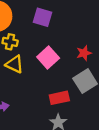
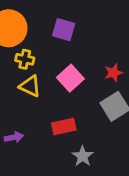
red rectangle: (59, 98) -> (64, 127), moved

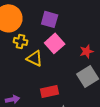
pink square: (70, 78) -> (55, 43), moved
yellow triangle: (30, 86) -> (34, 58), moved

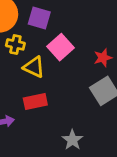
purple square: (50, 19) -> (39, 18), moved
red rectangle: (50, 91) -> (35, 101), moved

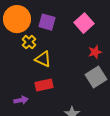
yellow cross: (15, 44) -> (29, 42), turned 32
pink square: (60, 47) -> (84, 23), moved

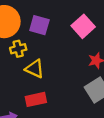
yellow cross: (29, 42) -> (18, 49), turned 32

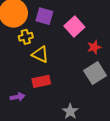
pink square: (83, 26) -> (74, 26), moved

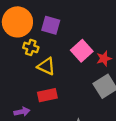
pink square: (74, 26) -> (82, 51), moved
yellow cross: (26, 37) -> (31, 47), turned 32

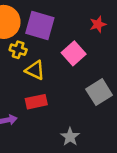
purple square: (51, 25) -> (40, 26), size x1.4
red star: (104, 59) -> (98, 24), moved

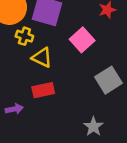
gray star: (70, 137) -> (93, 127), moved

